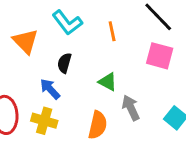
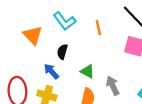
green triangle: (108, 82) -> (87, 71), moved

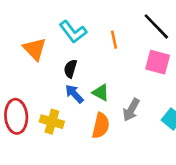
blue arrow: (51, 71) -> (74, 94), moved
gray arrow: (113, 86) -> (131, 110), turned -126

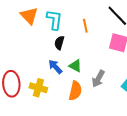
cyan L-shape: (73, 32) -> (54, 20), turned -135
orange triangle: (35, 49) -> (29, 16), moved
black semicircle: (70, 69) -> (59, 43), moved

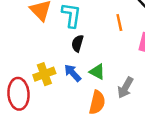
orange line: (85, 26) -> (119, 23), moved
yellow cross: (38, 88) -> (44, 74), moved, turned -36

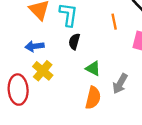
blue arrow: (73, 73) -> (35, 46), moved, turned -54
yellow cross: (44, 74) -> (43, 71), turned -30

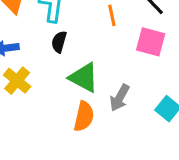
green triangle: (93, 68) -> (84, 78), size x1.5

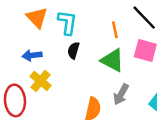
green triangle: (84, 78) -> (112, 60), moved

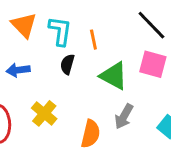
orange line: (115, 30) -> (93, 40), moved
yellow cross: (41, 81) -> (44, 113), moved

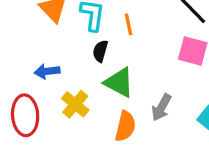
blue arrow: (18, 70) -> (47, 71), moved
green triangle: (114, 76) -> (119, 82), moved

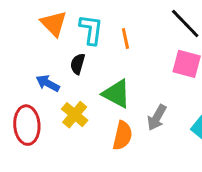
black semicircle: (100, 51) -> (78, 64), moved
blue arrow: (47, 71) -> (48, 83), turned 35

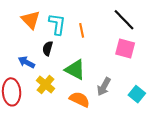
orange semicircle: (122, 136) -> (79, 99), turned -78

